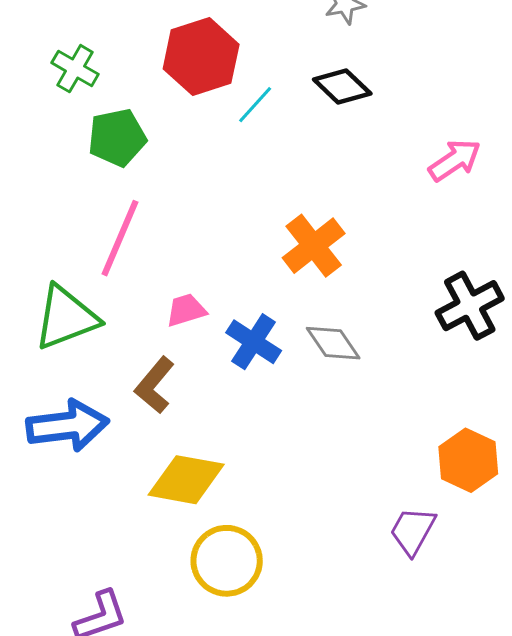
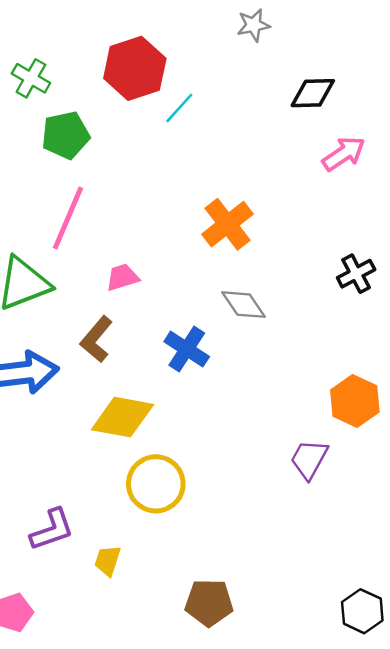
black diamond: (342, 87) -> (313, 93), moved, turned -45
black cross: (470, 306) -> (356, 274), size x0.7
blue cross: (254, 342) -> (187, 349), moved

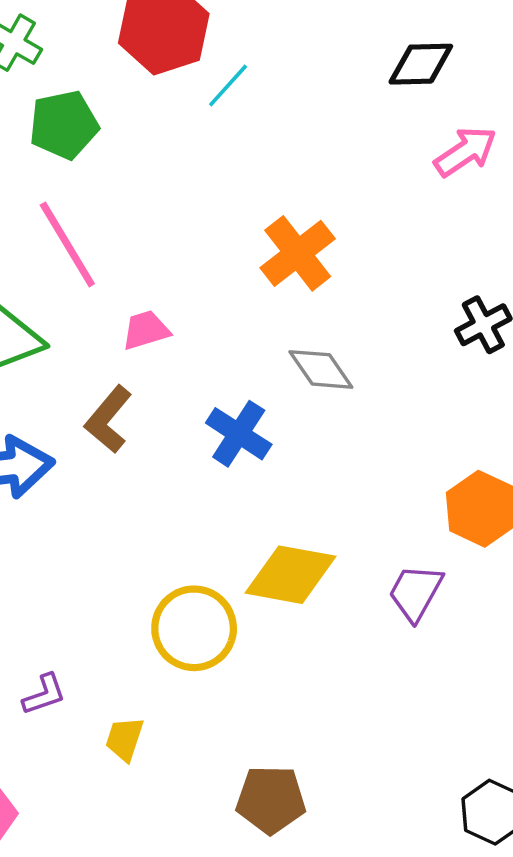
pink line: (68, 218) -> (67, 244), turned -54
yellow diamond: (122, 417) -> (290, 575), moved
purple L-shape: (52, 530) -> (44, 694), size x0.7

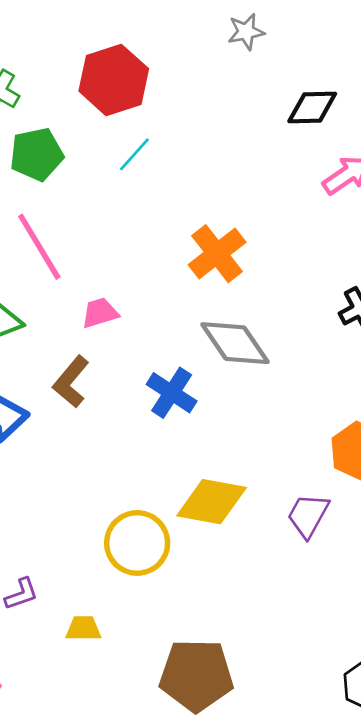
cyan line: (228, 86) -> (134, 154), moved
gray diamond: (321, 369) -> (235, 343), size x1.4
yellow trapezoid: (124, 739) -> (83, 628), turned 72
brown pentagon: (271, 800) -> (196, 675), size x1.4

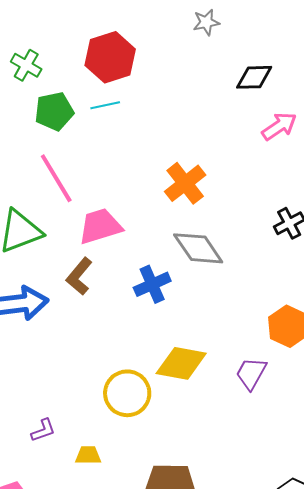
cyan line: (134, 154) -> (105, 105), moved, turned 36
pink trapezoid: (100, 313) -> (100, 226), size x1.6
blue cross: (172, 393) -> (152, 284), turned 33

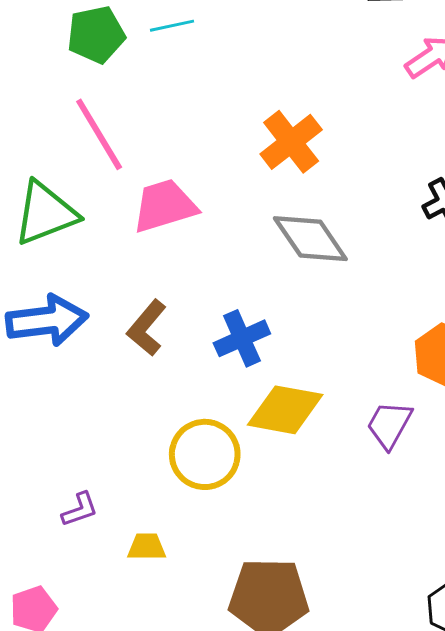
brown L-shape: (79, 276) -> (147, 328), moved
blue cross: (152, 284) -> (242, 338), moved

